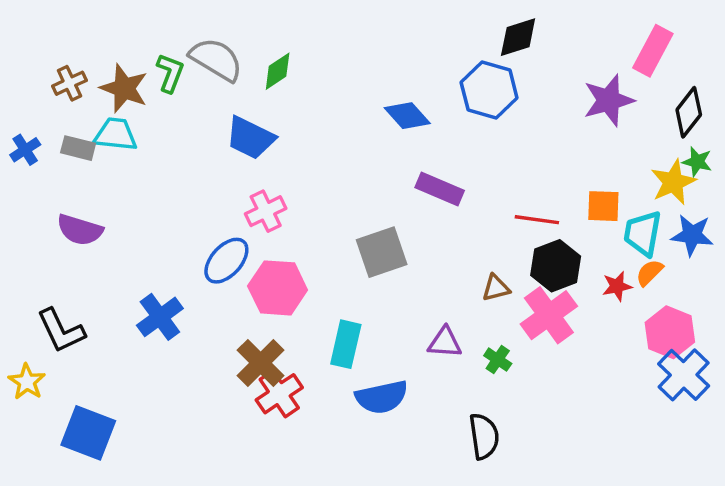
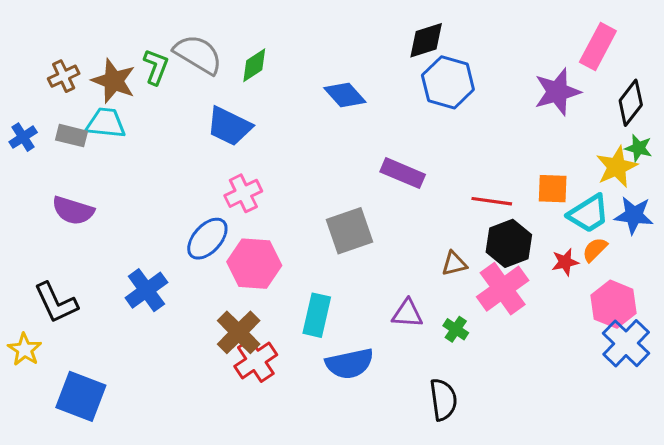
black diamond: (518, 37) -> (426, 40), moved
blue diamond: (407, 116) -> (345, 95), moved
cyan trapezoid: (643, 233) -> (589, 214), turned -132

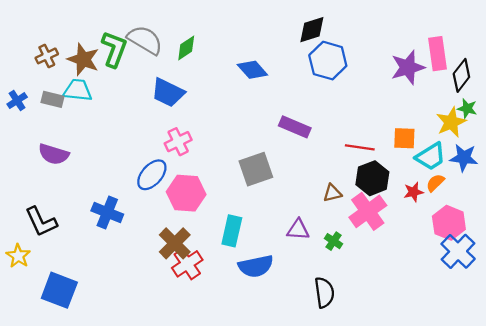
pink rectangle: (598, 46) -> (437, 54), moved, turned -36
green L-shape: (156, 67) -> (114, 49), size x1.4
blue cross: (146, 290) -> (107, 213), turned -32

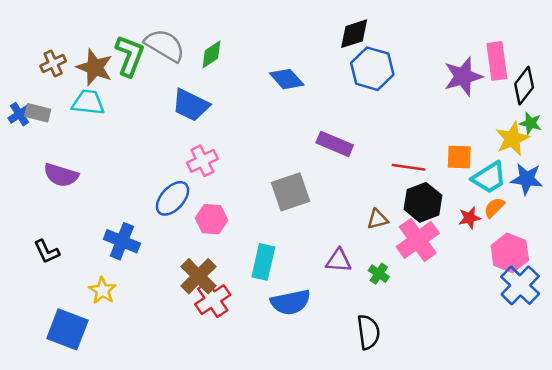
gray rectangle: (52, 99) -> (38, 113), moved
pink hexagon: (186, 193) -> (211, 219), size x0.7
black L-shape: (41, 222) -> (47, 252), size x0.7
yellow star: (18, 256) -> (102, 291), moved

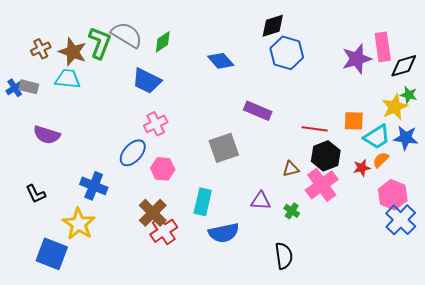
black diamond: (524, 86) -> (404, 66), turned 36
yellow star: (102, 291) -> (79, 224), size x1.5

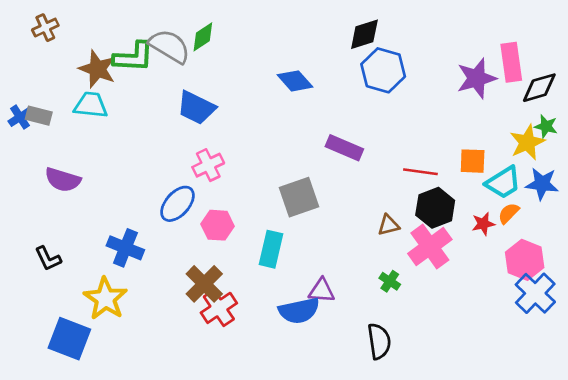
green diamond: (163, 42) -> (203, 37), moved
green L-shape: (100, 43) -> (133, 57), turned 72
brown cross: (41, 49) -> (45, 28), moved
purple triangle: (261, 201) -> (322, 291), moved
cyan rectangle: (203, 202) -> (271, 249), moved

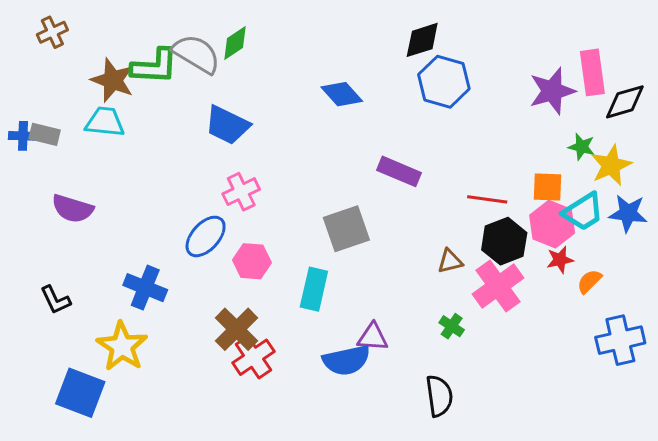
blue cross: (20, 117) -> (23, 136), turned 35
green star: (546, 126) -> (582, 147), moved
orange semicircle: (509, 213) -> (589, 281), moved
pink hexagon: (525, 260) -> (552, 224), moved
blue cross: (535, 293) -> (620, 340), turned 33

